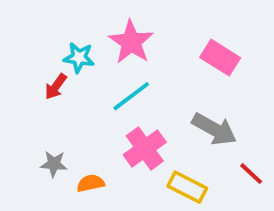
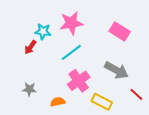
pink star: (131, 42) -> (71, 23), turned 30
orange semicircle: (91, 183) -> (58, 102), moved

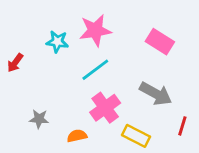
red arrow: (30, 47) -> (15, 63), moved
red line: (136, 94) -> (182, 126), turned 64

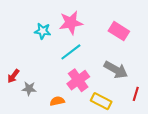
red arrow: (15, 63) -> (13, 76), moved

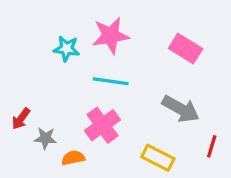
cyan line: (71, 52) -> (111, 81), turned 45
pink cross: (78, 80) -> (102, 125), moved
orange semicircle: (57, 101) -> (73, 158), moved

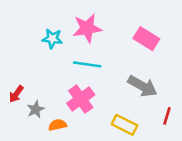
gray star: (45, 138) -> (36, 109), turned -30

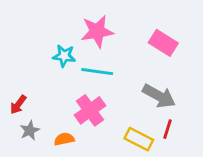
cyan star: (52, 39) -> (64, 56), moved
gray star: (36, 109) -> (30, 130), moved
red line: (167, 116) -> (168, 129), moved

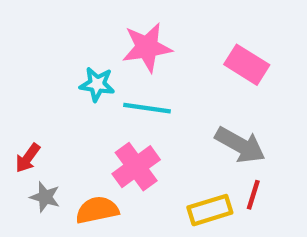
gray star: (30, 130) -> (45, 197), turned -30
orange semicircle: (64, 139) -> (97, 210), size x1.4
yellow rectangle: (139, 139) -> (210, 210), turned -44

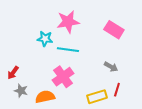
gray arrow: (240, 145) -> (111, 67), size x0.6

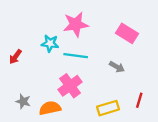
gray arrow: (111, 67) -> (117, 67), moved
red arrow: (13, 73) -> (15, 57), moved
red line: (117, 90) -> (139, 100), moved

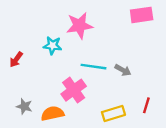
pink rectangle: (127, 33) -> (142, 15), moved, turned -40
cyan line: (76, 56) -> (94, 67), moved

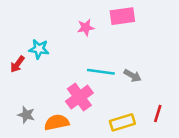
pink rectangle: (142, 15) -> (122, 16), moved
pink star: (79, 26) -> (86, 28), size x0.6
cyan star: (52, 45) -> (39, 49), moved

